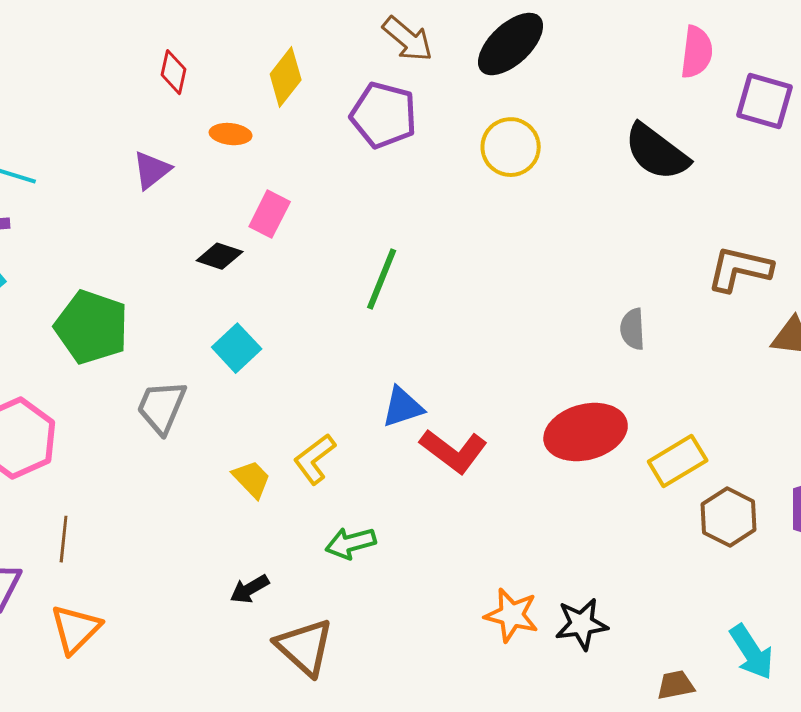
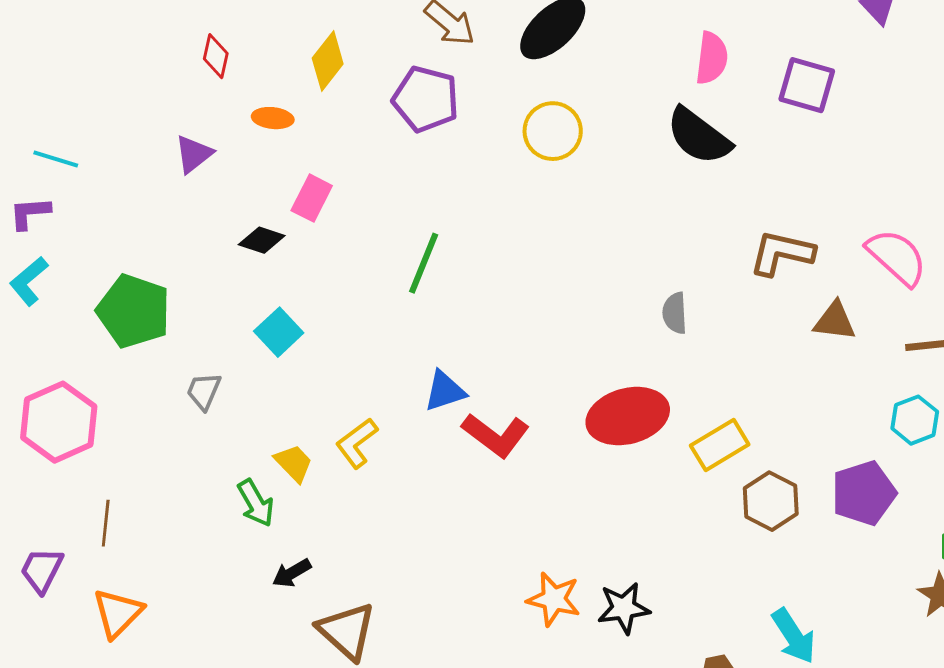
pink semicircle: (697, 52) -> (712, 58), moved
gray trapezoid: (162, 407) -> (204, 391), size x0.7
green arrow: (351, 543) -> (256, 503), moved, turned -105

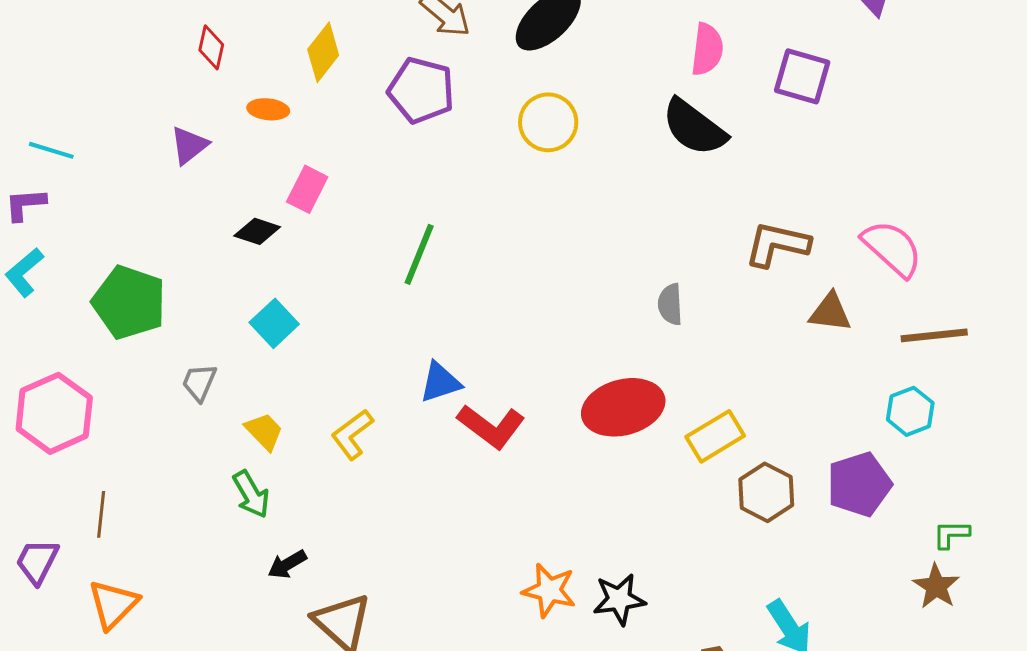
yellow trapezoid: (294, 463) -> (264, 431), moved

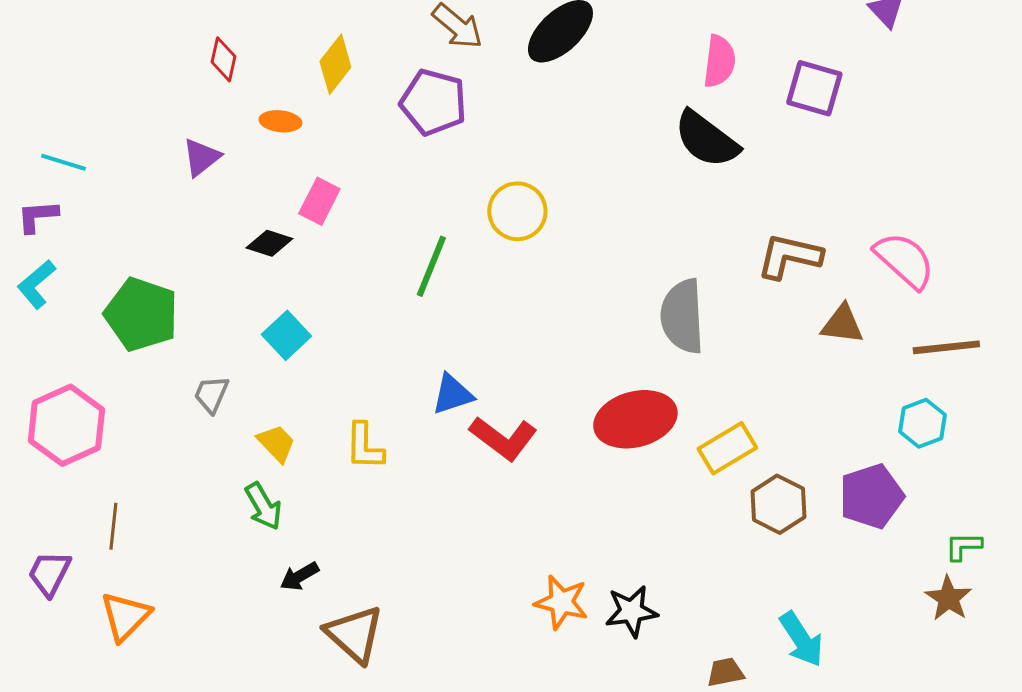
yellow circle: (548, 122) -> (517, 211), moved
gray semicircle: (670, 304) -> (682, 316), size x1.8
yellow L-shape: (352, 434) -> (364, 446), turned -52

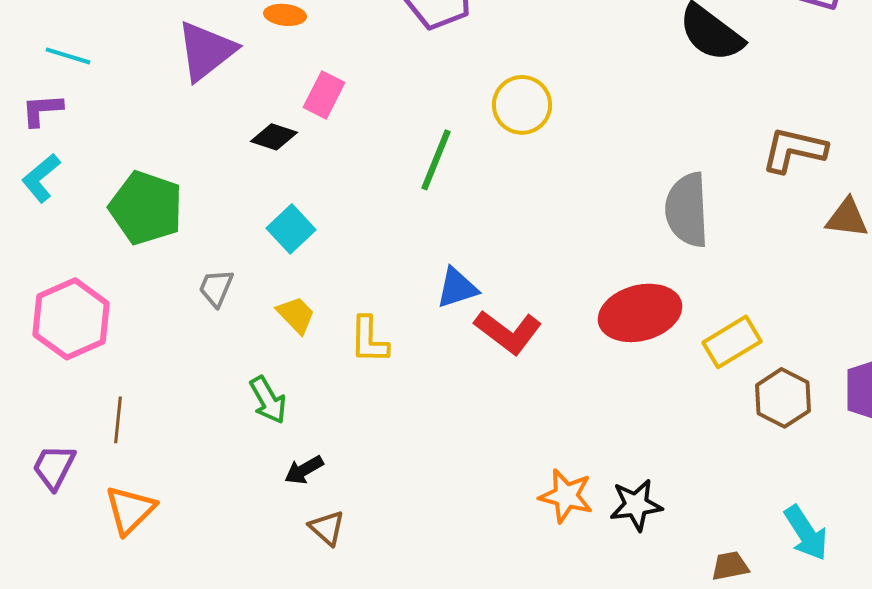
purple triangle: (201, 157) -> (206, 51), size x1.6
yellow trapezoid: (276, 443) -> (296, 315), moved
brown triangle: (354, 634) -> (327, 528), moved, size x0.6

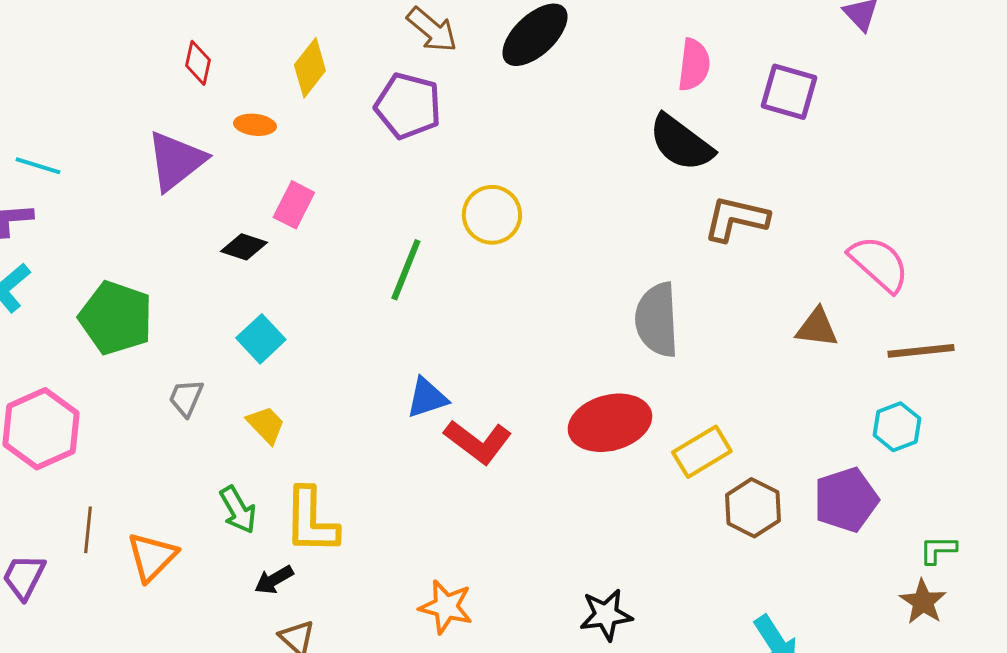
brown L-shape: (794, 150) -> (736, 219), moved
yellow L-shape: (369, 340) -> (311, 521), moved, size x1.4
orange star: (566, 496) -> (446, 607), moved
orange triangle: (130, 510) -> (152, 557), moved

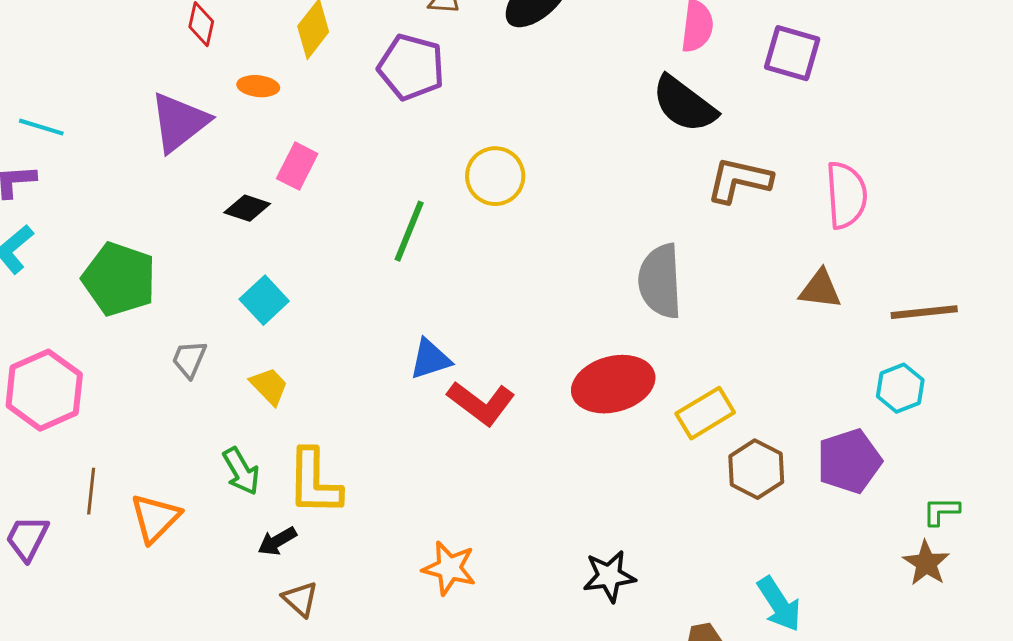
pink semicircle: (879, 264) -> (846, 195), moved, turned 44

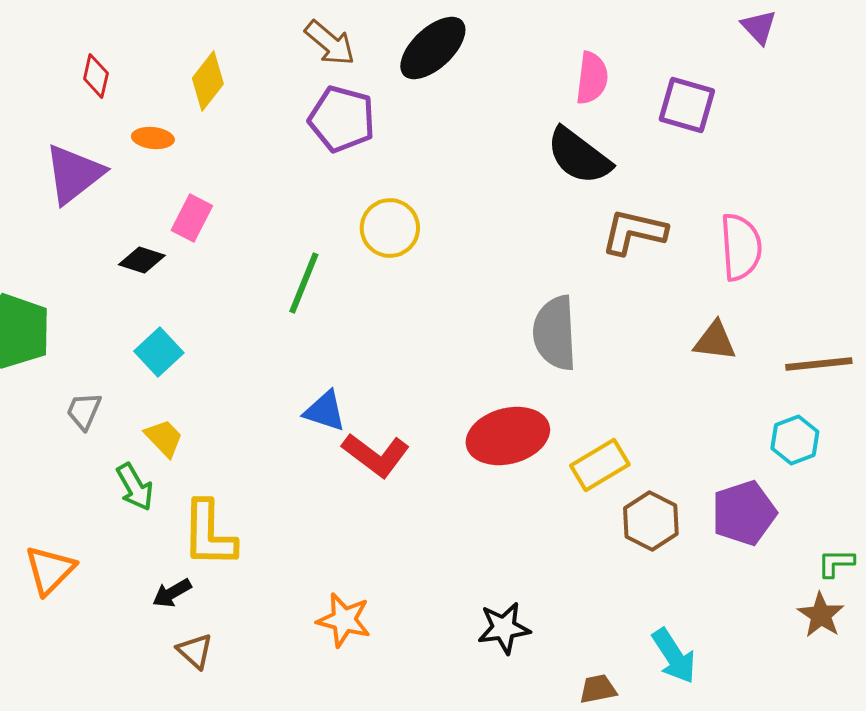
purple pentagon: (411, 67) -> (342, 119), moved
blue triangle: (430, 359) -> (325, 411), turned 36
green arrow: (241, 471) -> (135, 487), moved

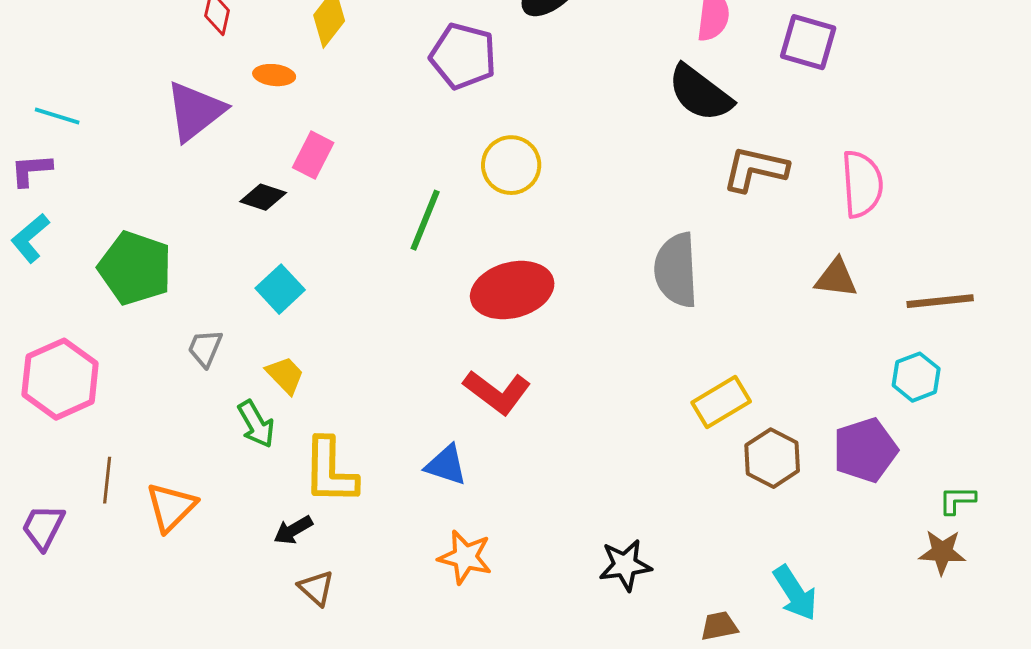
blue triangle: (325, 411) -> (446, 465), moved
red ellipse: (508, 436) -> (512, 290), moved
brown star: (821, 615) -> (942, 552), turned -30

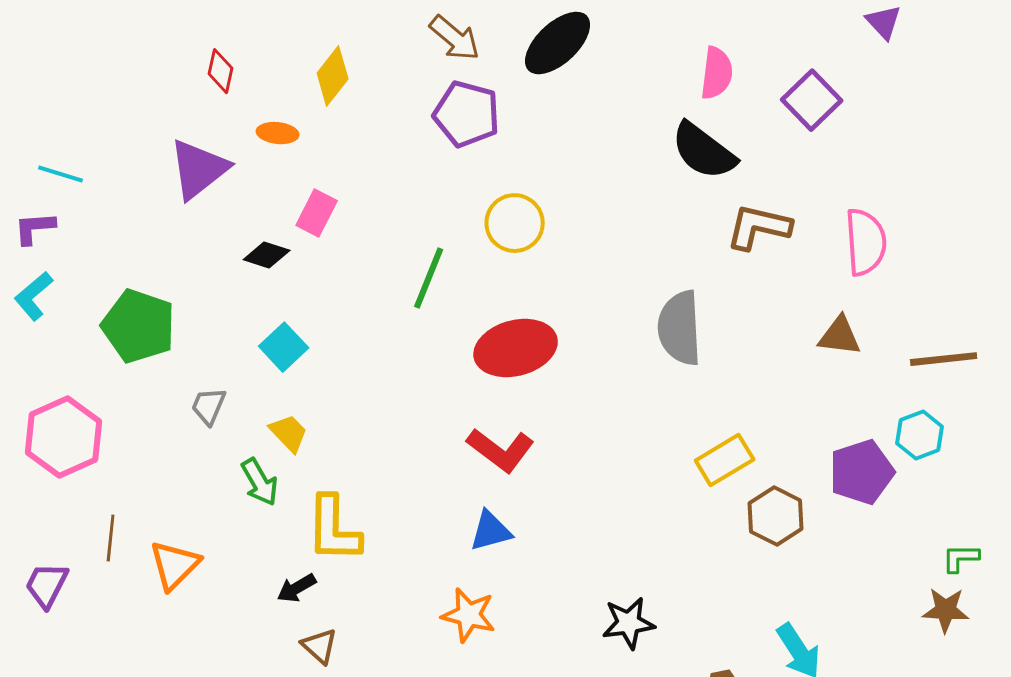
purple square: (808, 42) -> (812, 100), turned 30
purple pentagon: (865, 450) -> (862, 472), moved
blue triangle: (446, 465) -> (491, 531), moved, turned -33

